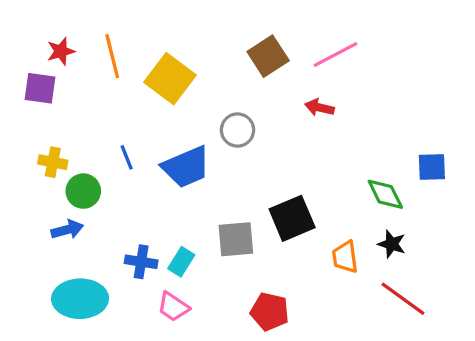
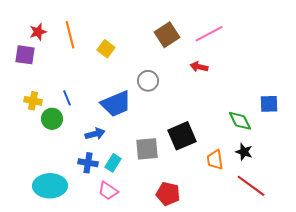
yellow square: (170, 79) -> (106, 49), size x0.6
blue line: (127, 157) -> (67, 98), moved
blue arrow: (67, 230) -> (95, 134), moved

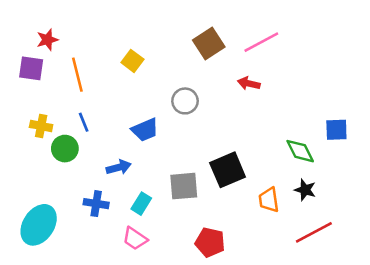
orange line: (70, 35) -> (77, 75), moved
blue trapezoid: (116, 104) -> (145, 130), size x0.7
blue cross: (88, 163) -> (96, 204), moved
cyan ellipse: (50, 186) -> (39, 225), moved, turned -56
red line: (251, 186) -> (314, 232), turned -64

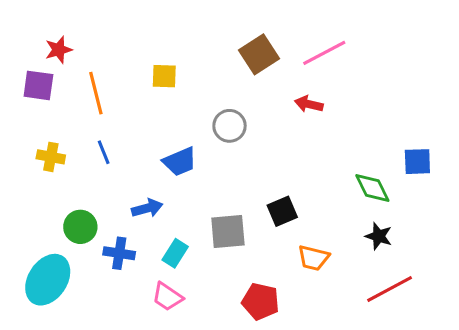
yellow square: (132, 61) -> (164, 76), turned -35
green circle: (65, 149) -> (80, 227), moved
black square: (228, 170) -> (282, 211), size x0.7
orange trapezoid: (269, 200) -> (313, 258), moved, turned -68

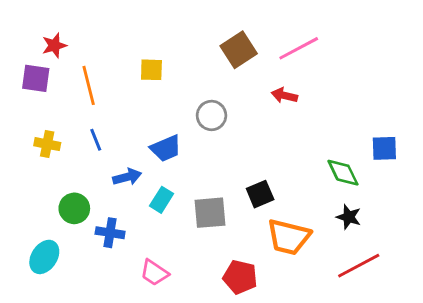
blue arrow: (147, 208) -> (127, 177), moved
cyan rectangle: (175, 253) -> (161, 200), moved
orange trapezoid: (313, 258) -> (289, 237), size x1.5
cyan ellipse: (48, 280) -> (44, 257), size x0.7

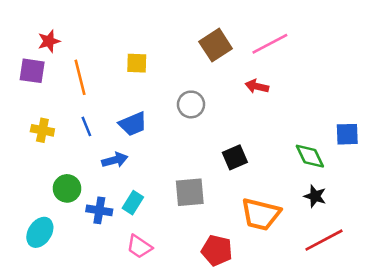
blue trapezoid: (166, 148) -> (133, 124), moved
black square: (260, 194) -> (235, 157), moved
cyan rectangle: (161, 200) -> (133, 203), moved

